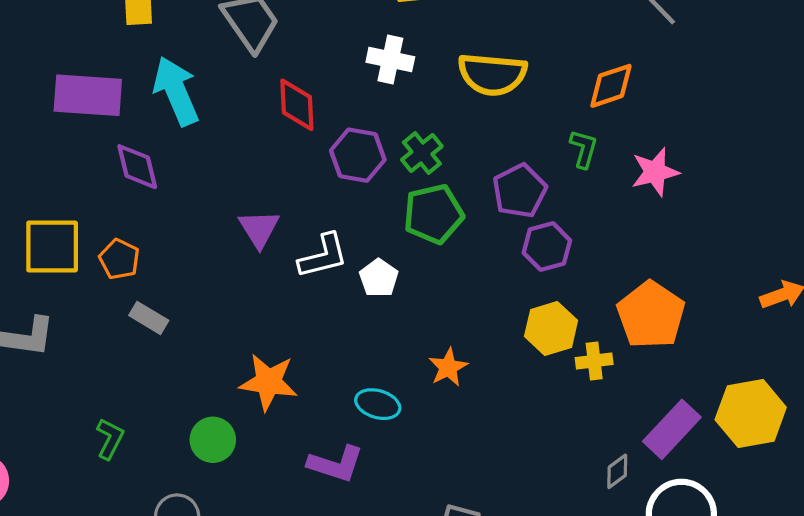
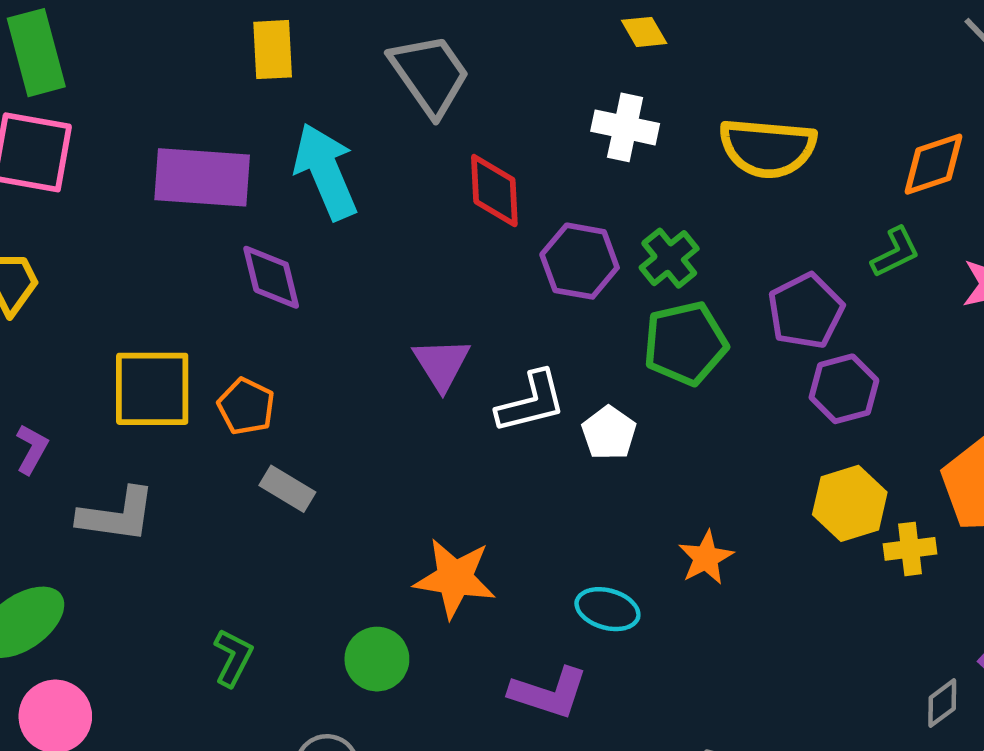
green L-shape: (584, 149) -> (895, 252), turned 48

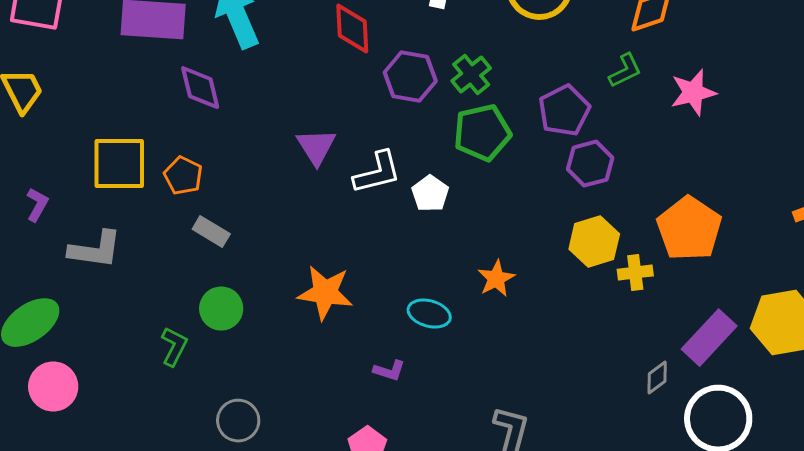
green circle: (377, 659) -> (221, 309), moved
purple L-shape: (549, 693) -> (389, 371), size x0.6

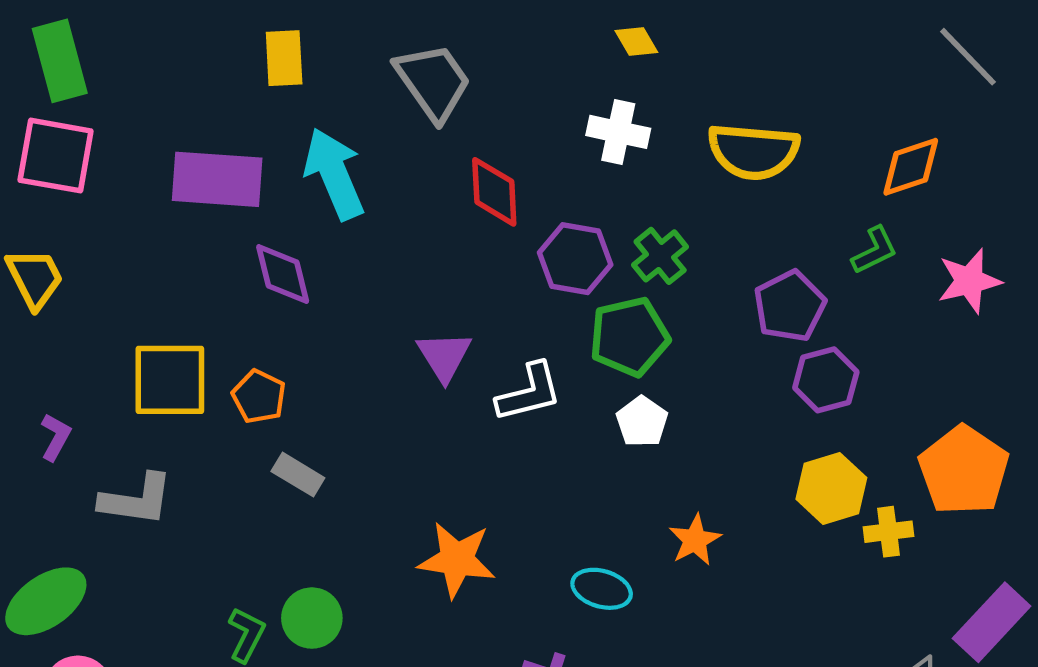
green pentagon: (482, 133) -> (629, 337), moved
white pentagon: (430, 194) -> (642, 422), moved
green circle: (221, 309) -> (312, 618), moved

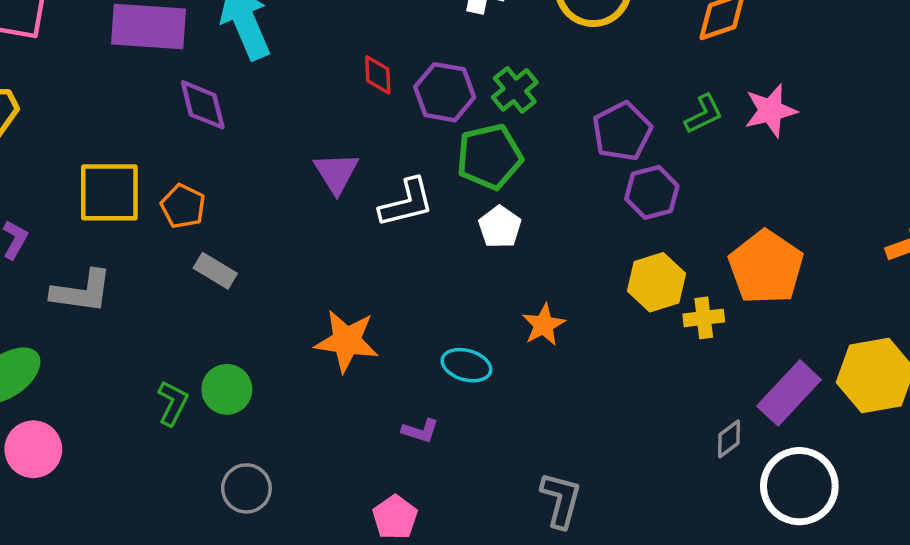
red diamond: (494, 192) -> (378, 75), moved, size x0.7
green L-shape: (875, 250) -> (704, 114), moved

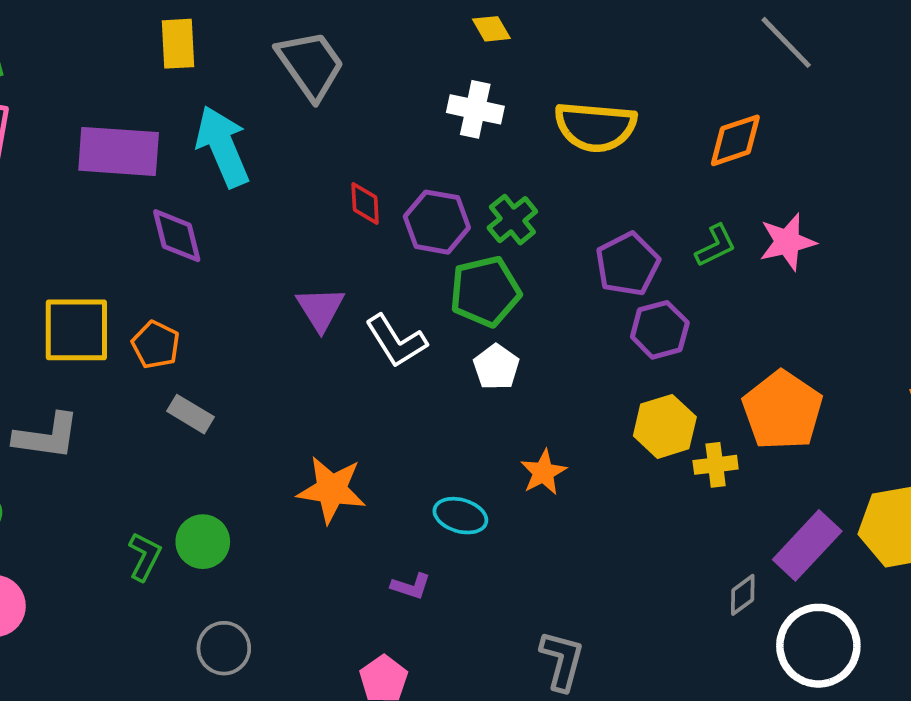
white L-shape: (407, 203) -> (396, 341), turned 72

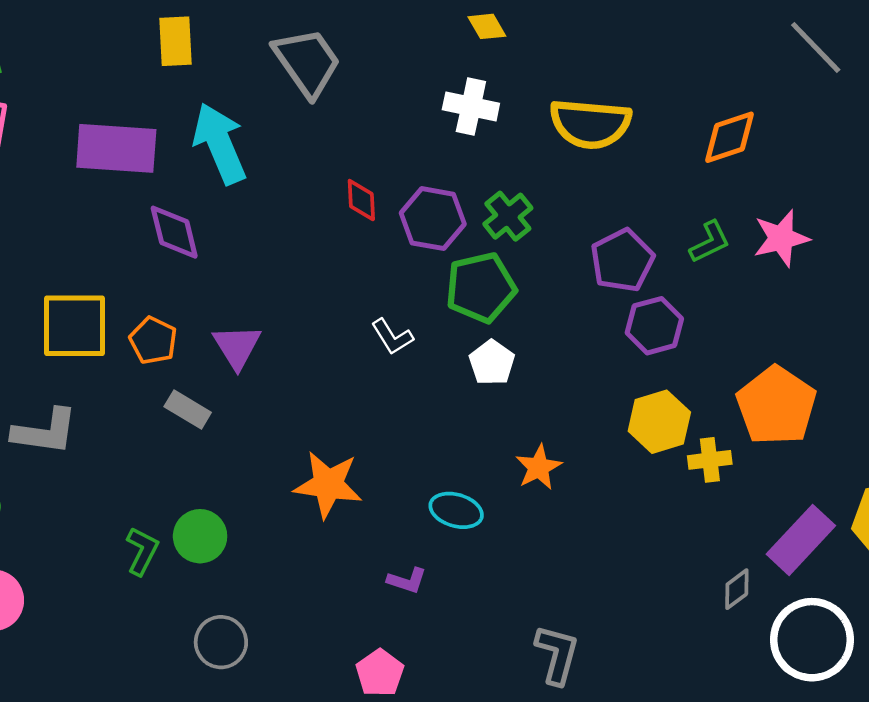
gray line: (786, 42) -> (816, 47), moved
purple triangle: (320, 309) -> (237, 347), moved
white L-shape: (396, 341) -> (392, 337), size x0.7

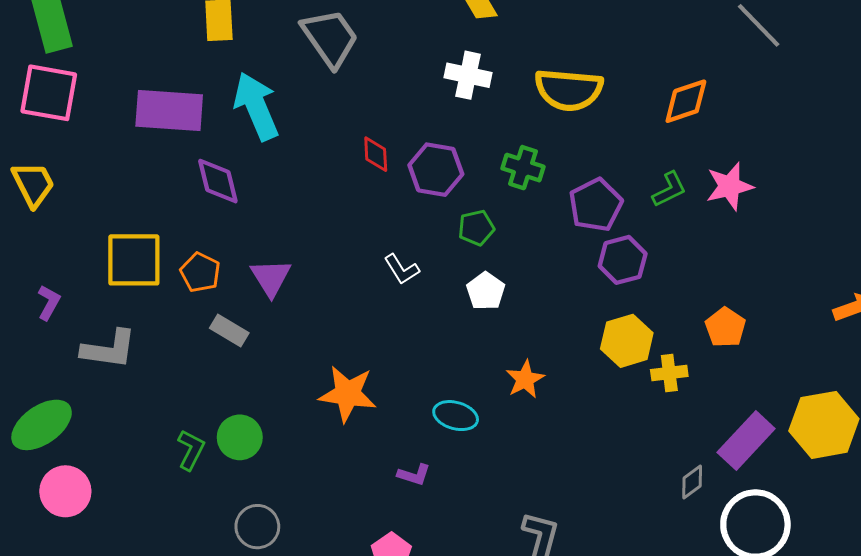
green cross: (508, 216) -> (523, 168), moved, turned -33
green pentagon: (481, 288) -> (476, 228), size x0.6
orange pentagon: (776, 406) -> (725, 327), size x0.6

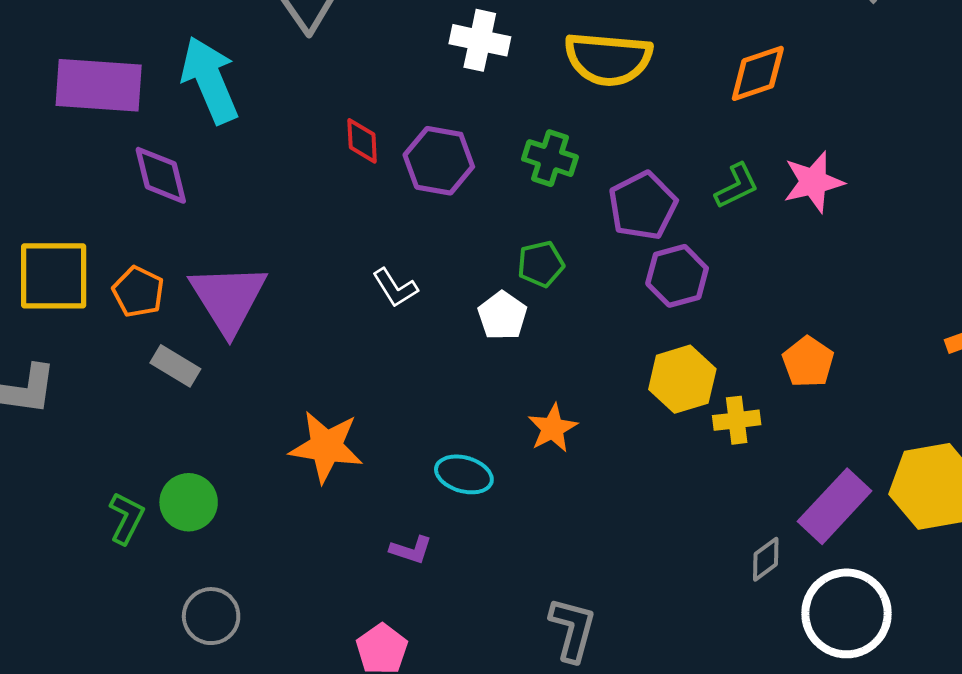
green pentagon: (476, 228) -> (541, 264), moved
purple triangle: (271, 278) -> (228, 298), size x1.5

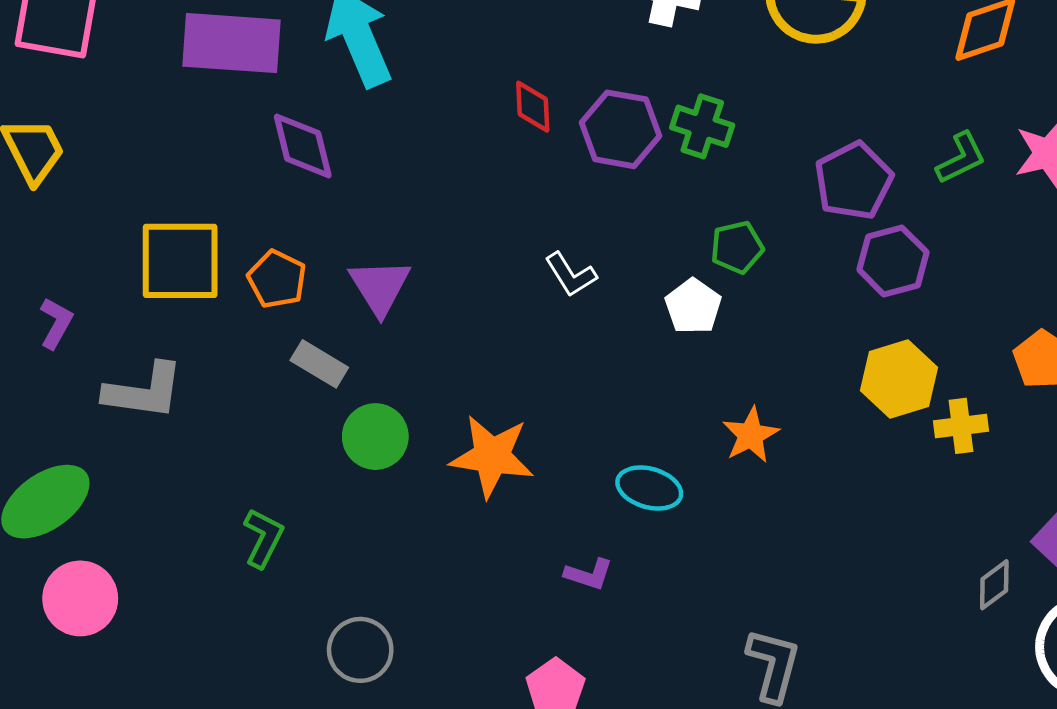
green cross: (550, 158) -> (702, 126), moved
purple triangle: (228, 298) -> (380, 287), size x0.7
green circle: (189, 502) -> (375, 437), moved

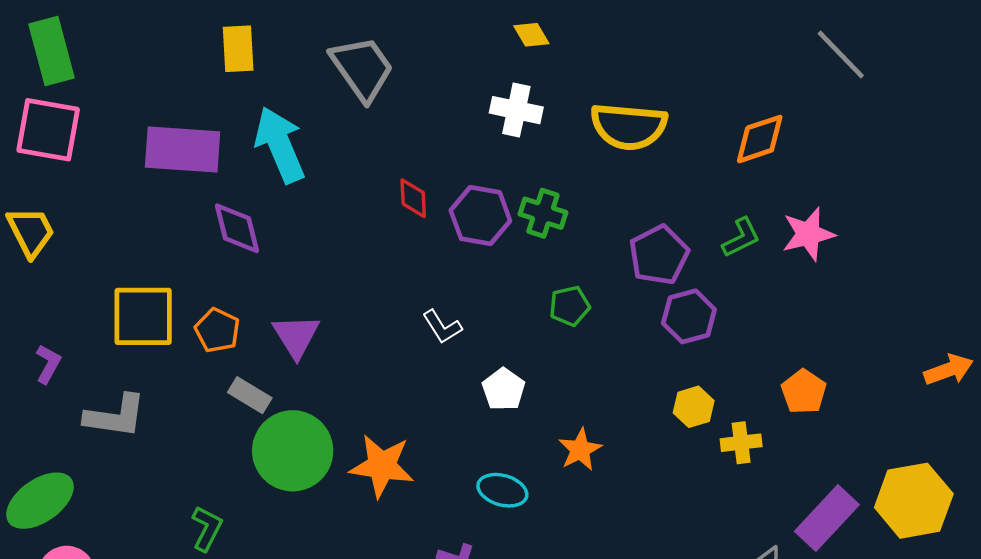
white pentagon: (693, 306) -> (504, 389), moved
yellow hexagon: (899, 379) -> (694, 407), size x0.7
green circle: (375, 437) -> (293, 451), size x1.6

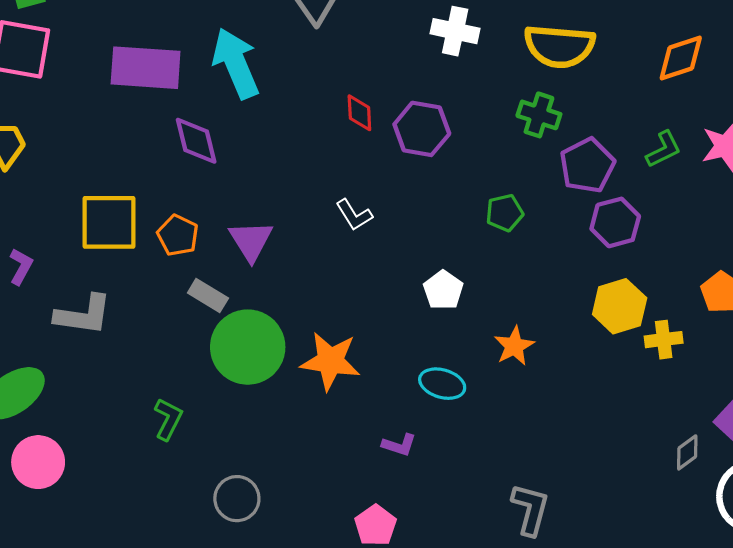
green cross: (543, 213) -> (539, 115), moved
white L-shape: (442, 327) -> (354, 215), moved
yellow hexagon: (694, 407) -> (620, 306), size x1.4

